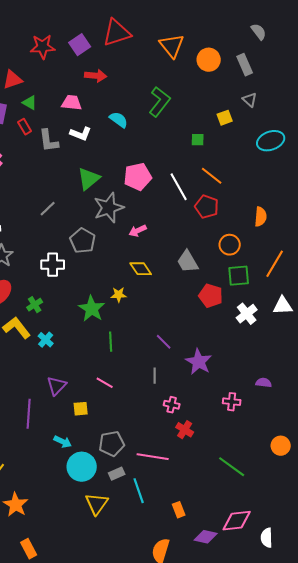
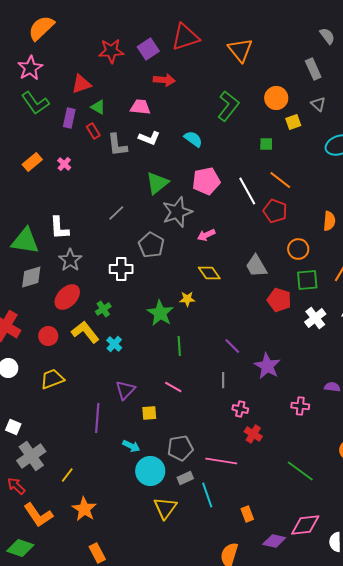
orange circle: (209, 60) -> (276, 98), moved
cyan semicircle: (119, 120) -> (193, 139), moved

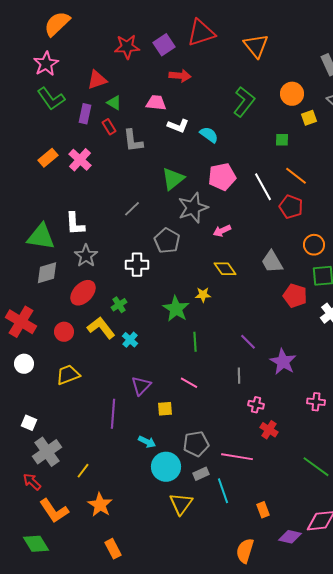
white L-shape: (149, 138) -> (178, 126), moved
pink cross: (64, 164) -> (80, 160), size x1.6
green diamond: (20, 548) -> (36, 544), turned 40

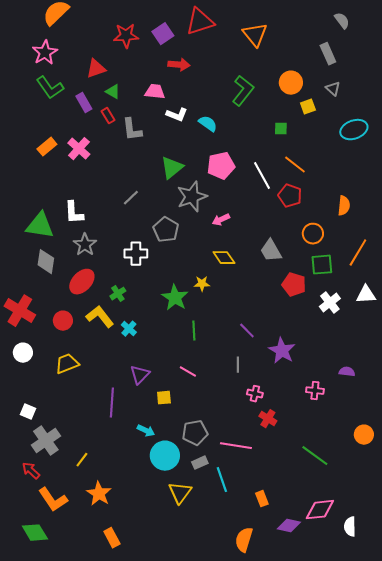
purple rectangle: (85, 114) -> (84, 103), turned -42
gray diamond: (47, 273) -> (46, 262), turned -65

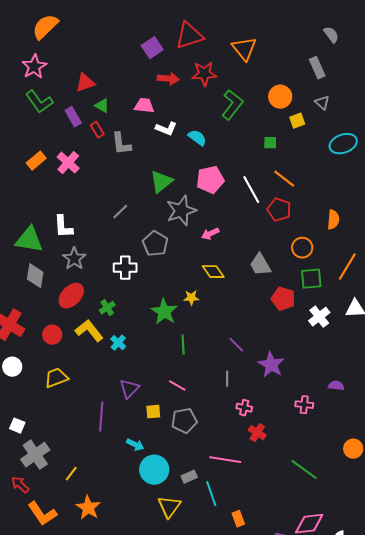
red star: (126, 36) -> (204, 74), moved
gray pentagon: (195, 433) -> (184, 421), moved
orange rectangle: (262, 499) -> (238, 519), moved

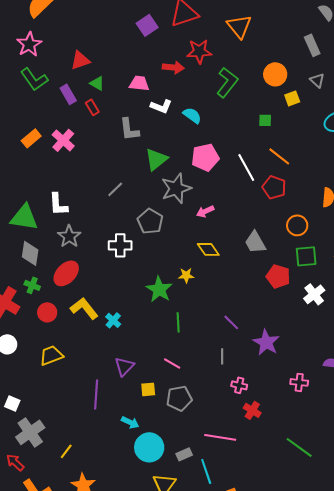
red arrow: (168, 79) -> (173, 67), moved
gray L-shape: (121, 144) -> (129, 129), moved
green cross: (107, 308) -> (32, 285), moved, turned -35

